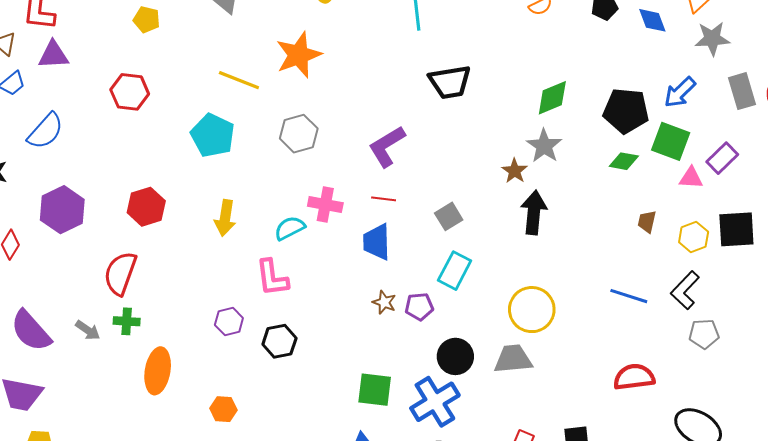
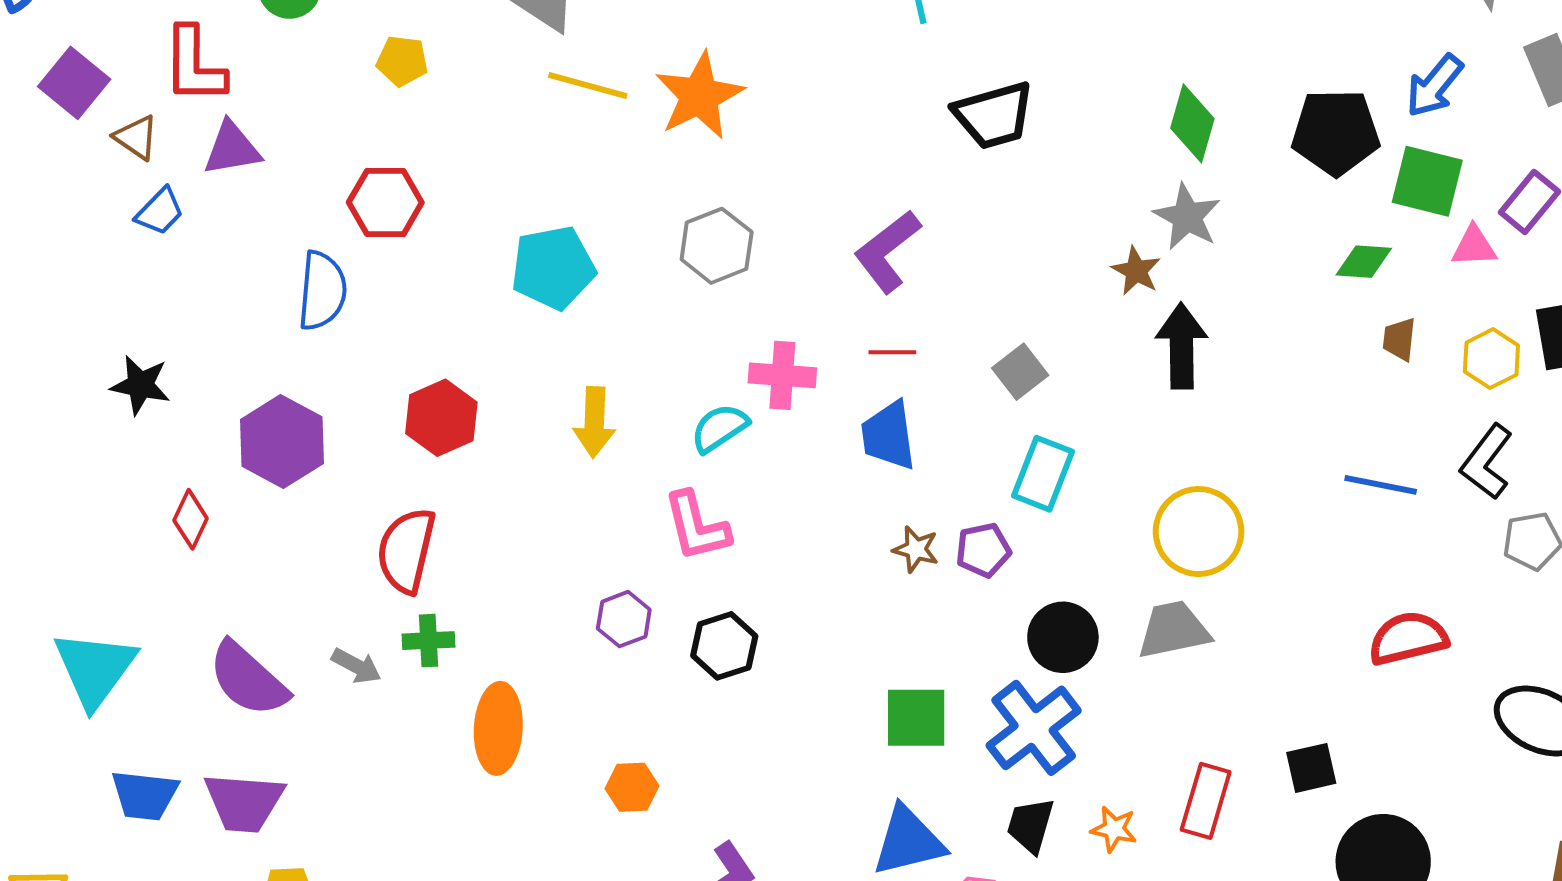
yellow line: (239, 80) -> (588, 85), moved
green diamond: (552, 98) -> (1192, 123), turned -45
blue semicircle: (45, 131) -> (322, 291), moved, turned -30
cyan pentagon: (213, 135) -> (553, 268), turned -30
green diamond: (624, 161) -> (1364, 262), moved

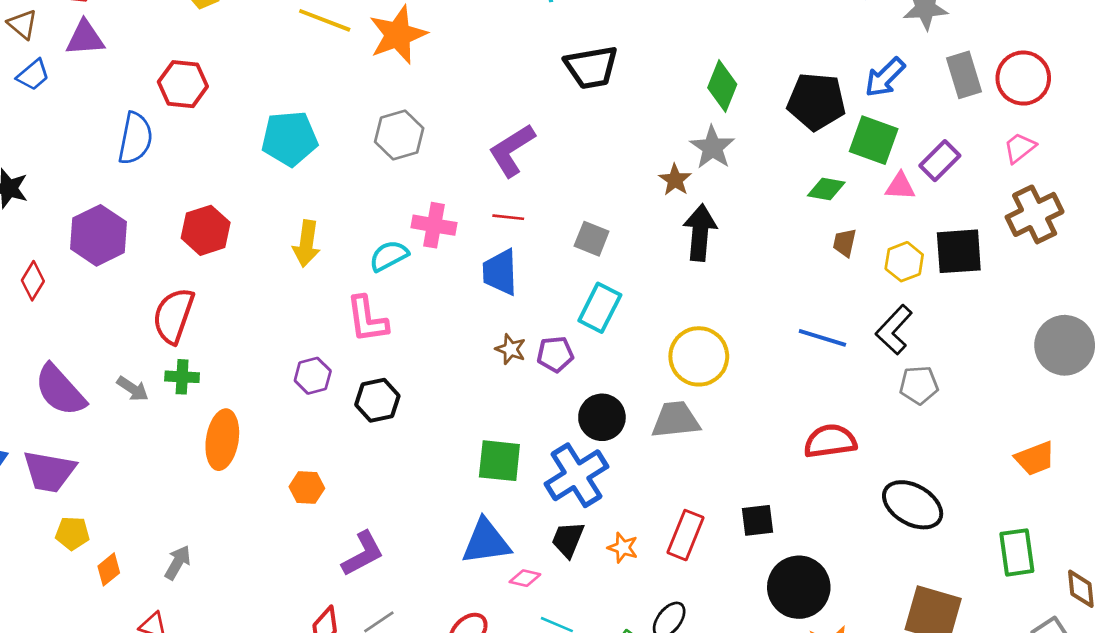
gray square: (1020, 372) -> (592, 239), turned -36

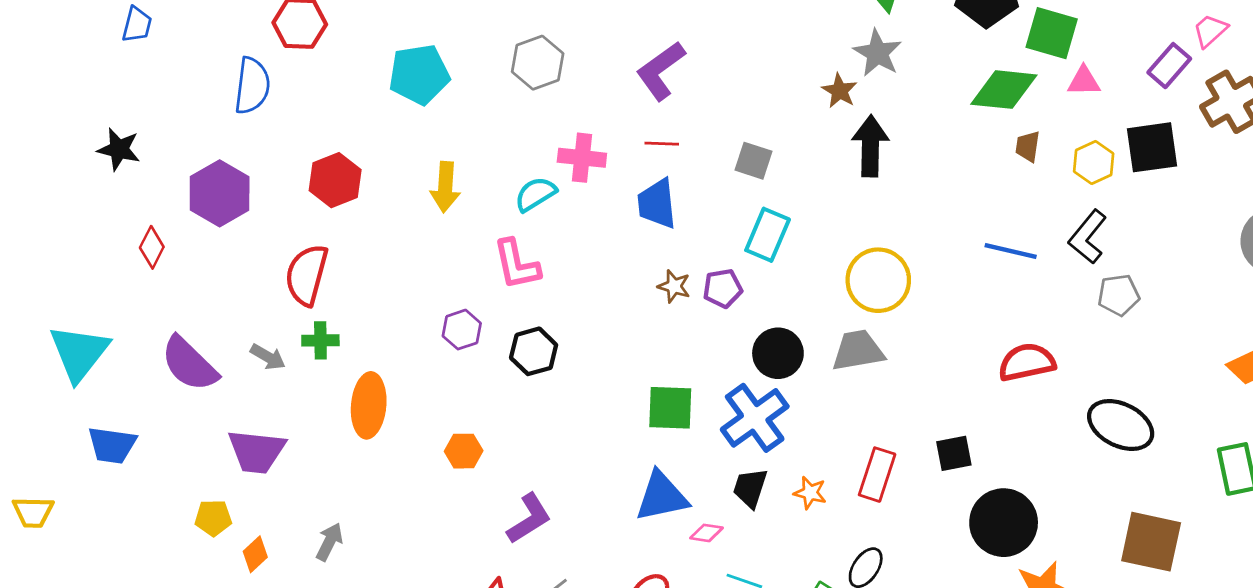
blue trapezoid: (33, 75) -> (137, 25), turned -32
purple rectangle: (940, 161) -> (1169, 66), moved
green diamond: (826, 189) -> (1004, 90), size x1.6
purple trapezoid: (49, 471) -> (256, 451), moved

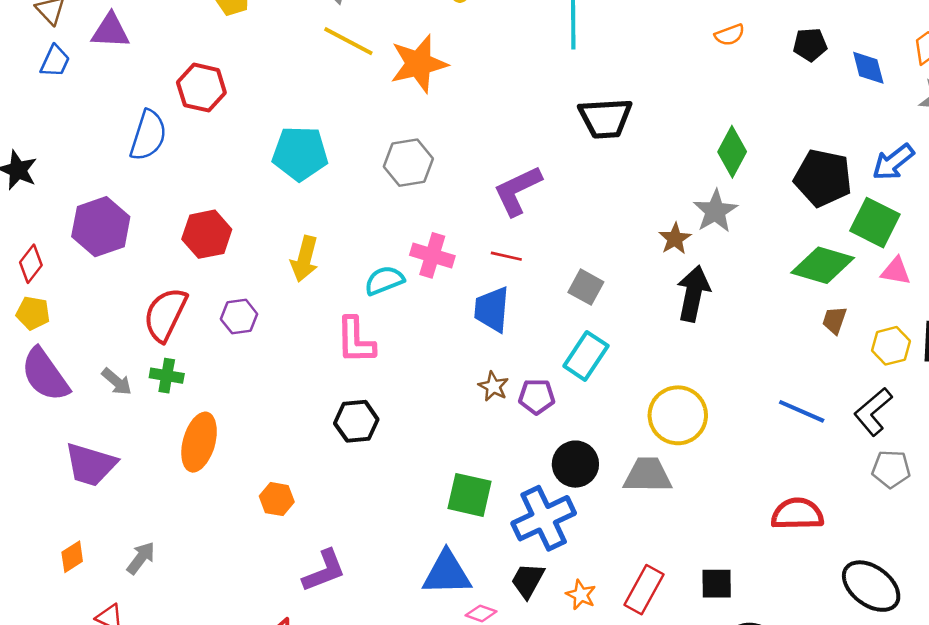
purple hexagon: (462, 330) -> (239, 316), moved
yellow pentagon: (213, 518) -> (33, 313), moved

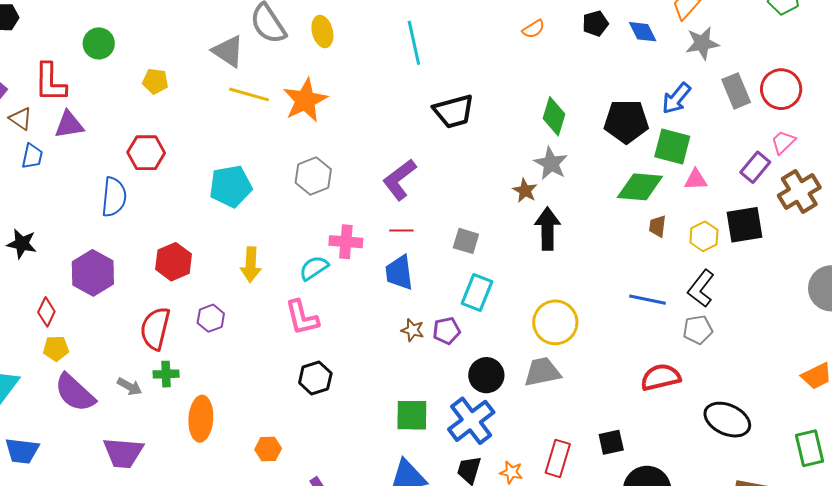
gray pentagon: (891, 469) -> (698, 330), moved

